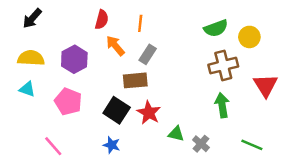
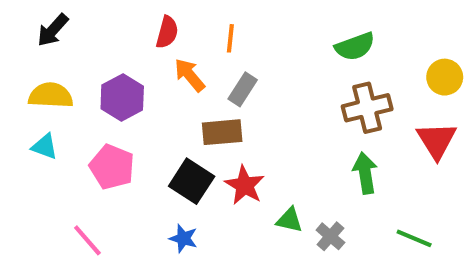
yellow circle: (249, 37) -> (445, 77), moved

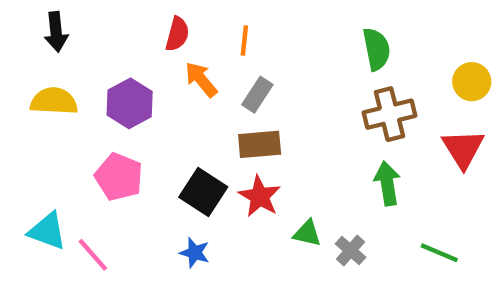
black arrow: (53, 30) -> (56, 32), turned -48
green semicircle: (355, 46) -> (376, 49), turned -81
brown rectangle: (222, 132) -> (260, 144), moved
cyan triangle: (45, 146) -> (47, 231), moved, size x1.4

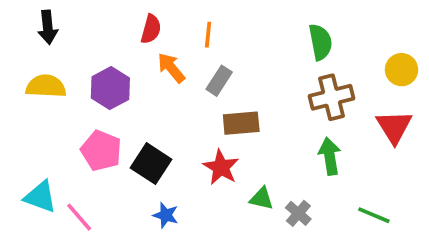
brown rectangle: (260, 144) -> (241, 123), moved
black square: (203, 192) -> (151, 164), moved

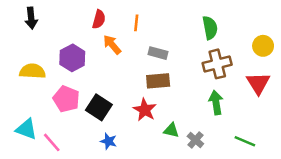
gray rectangle: (219, 81) -> (158, 53), moved, turned 72
yellow semicircle: (46, 86) -> (32, 71), moved

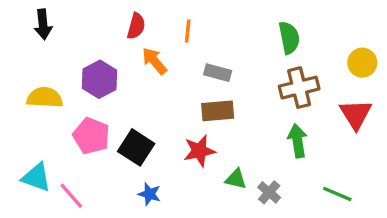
red star: (145, 110) -> (199, 151), turned 30

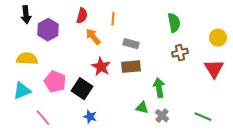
purple hexagon: (100, 79) -> (48, 30), moved
brown cross: (299, 88) -> (180, 53), size x0.7
green arrow: (297, 141) -> (159, 88), moved
red star: (199, 151) -> (101, 67), moved, turned -30
cyan triangle: (36, 177) -> (22, 91), moved, turned -42

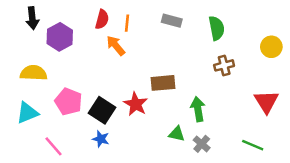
orange line: (113, 19) -> (127, 23), moved
gray rectangle: (131, 44) -> (172, 21), moved
red star: (101, 67) -> (136, 104), moved
red triangle: (214, 69) -> (266, 102), moved
blue star: (90, 117) -> (101, 139), moved

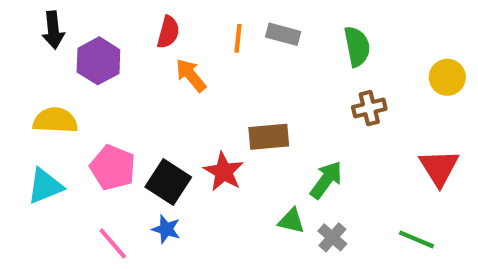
orange line: (127, 23) -> (238, 38), moved
green arrow: (198, 109) -> (326, 180), turned 45
pink line: (53, 146) -> (113, 244), moved

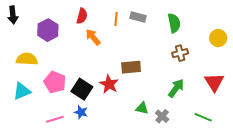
black arrow: (53, 30) -> (13, 15), moved
green arrow: (326, 180) -> (176, 88), moved
pink line: (113, 244) -> (55, 119), turned -66

